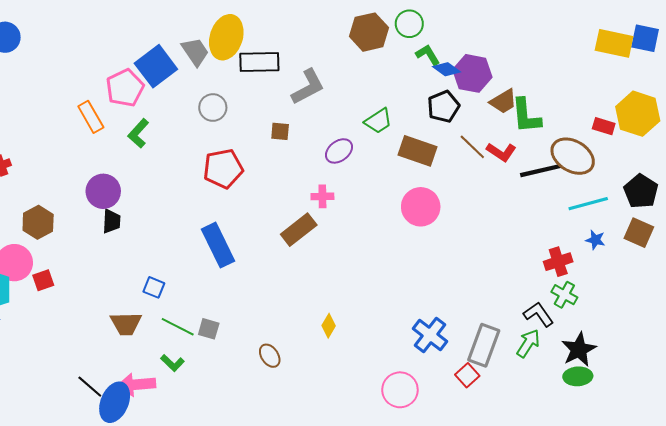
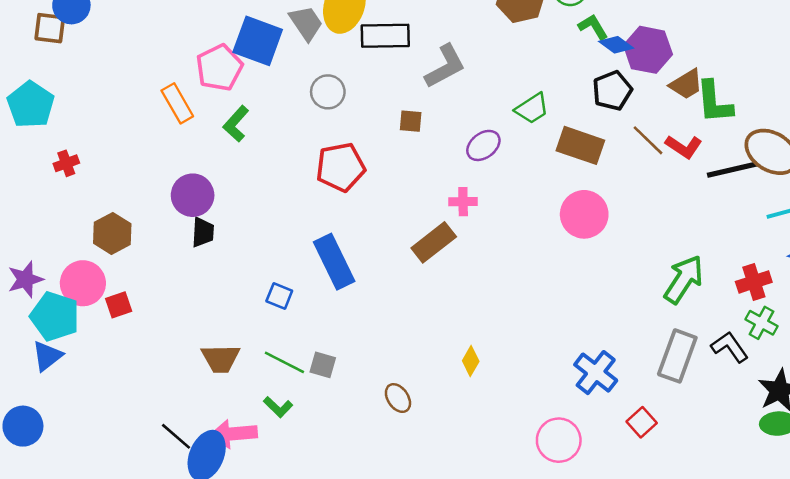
blue square: (156, 66) -> (258, 41), turned -33
blue square: (154, 287) -> (279, 296), moved
green arrow: (528, 343) -> (684, 279), moved, size x1.4
gray rectangle: (484, 345) -> (677, 356), moved

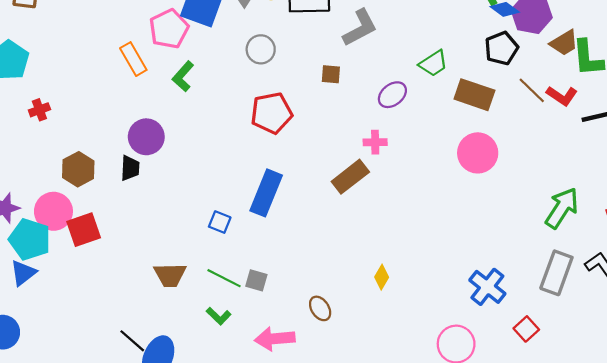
black trapezoid: (203, 232) -> (130, 168), moved
blue rectangle: (334, 262) -> (266, 193), turned 48
red square: (119, 305) -> (84, 230), size x1.5
pink arrow: (233, 434) -> (275, 339), moved

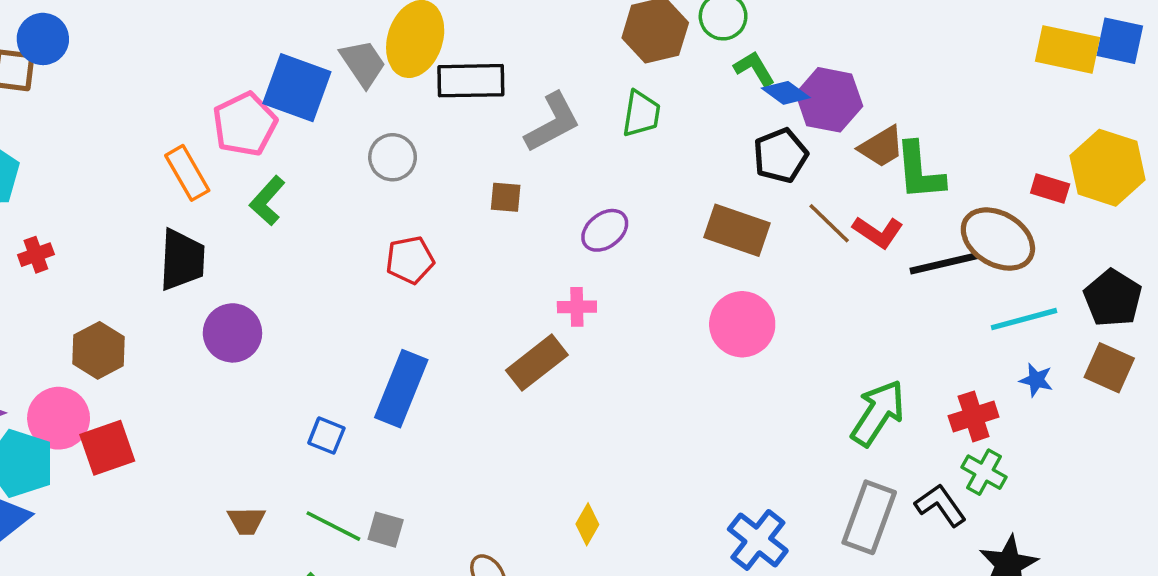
green trapezoid: (433, 63) -> (641, 114), moved, turned -48
red pentagon: (272, 113) -> (410, 260), size x0.7
purple circle: (146, 137) -> (232, 333), moved
black trapezoid: (130, 168) -> (182, 260), moved, size x1.5
brown trapezoid: (170, 275) -> (246, 521), size x0.7

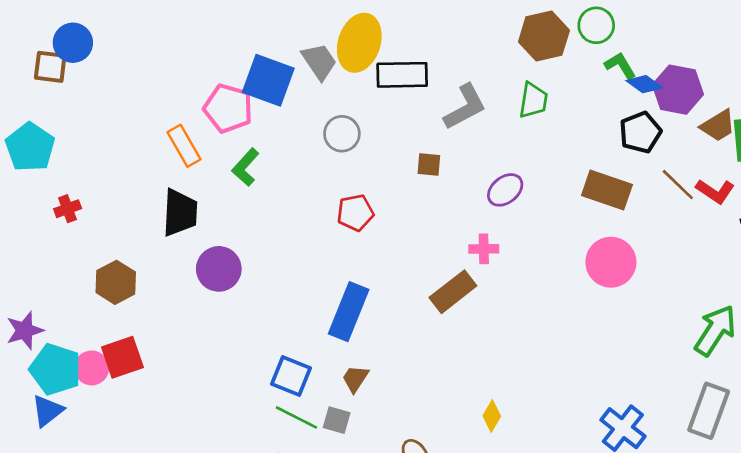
pink pentagon: (245, 124) -> (228, 108), turned -30
pink circle: (59, 418) -> (92, 368), moved, size x0.7
blue square: (326, 436) -> (291, 376), moved, size x1.4
brown trapezoid: (246, 521) -> (355, 379), moved, turned 124

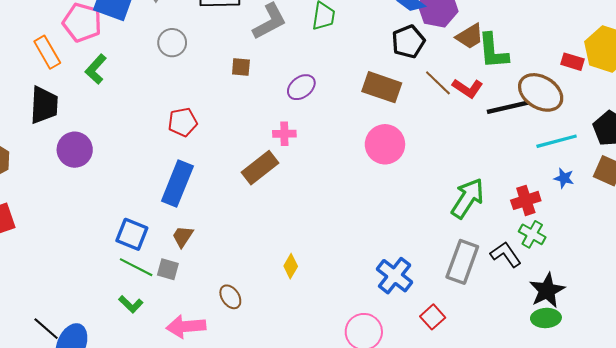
red pentagon: (355, 213) -> (183, 122), moved

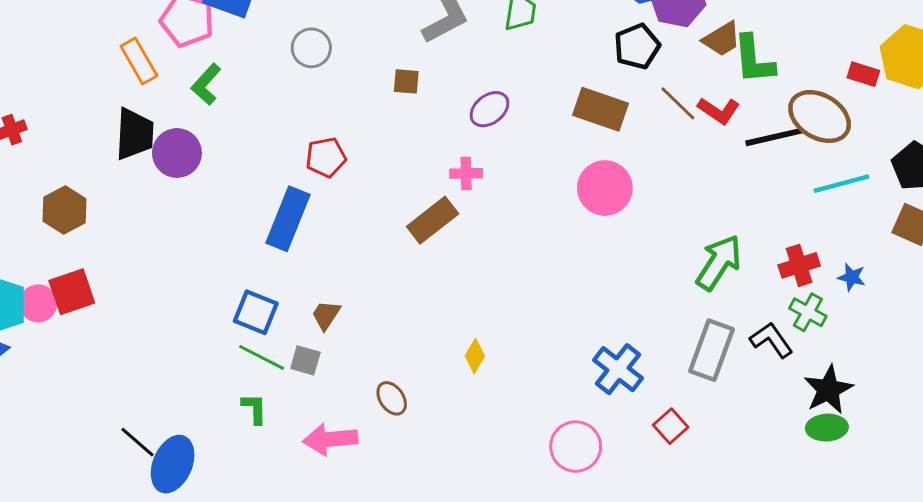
purple circle: (75, 150) -> (177, 153), moved
blue star: (564, 178) -> (852, 277), moved
blue rectangle: (177, 183) -> (288, 219), moved
green L-shape: (131, 304) -> (254, 409), turned -135

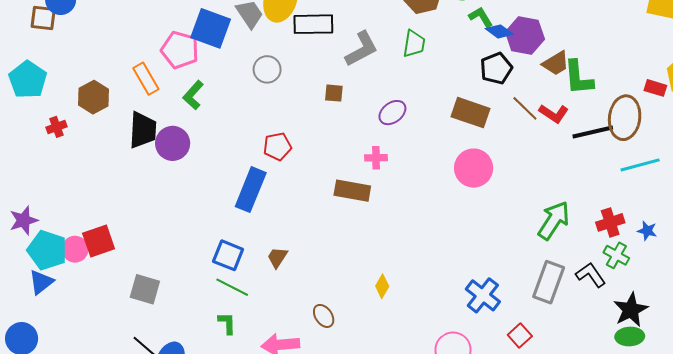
brown ellipse: (820, 116) -> (625, 118), turned 66
brown hexagon: (64, 210) -> (93, 97), moved
brown rectangle: (433, 220) -> (352, 191), turned 48
gray square: (305, 360) -> (145, 289), moved, size x1.4

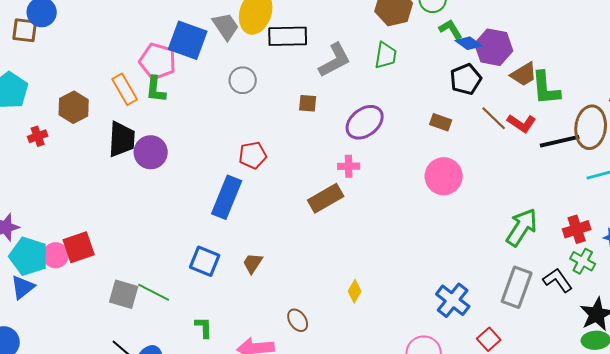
green L-shape: (193, 95) -> (156, 89), moved, turned -36
purple ellipse: (392, 113) -> (365, 122), size x1.4
brown rectangle: (471, 113) -> (441, 122), size x0.6
brown rectangle: (352, 191) -> (326, 198), turned -40
green line: (232, 287) -> (154, 292), moved

